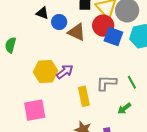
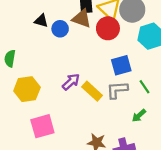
brown triangle: (77, 32) -> (82, 19), moved
blue square: (113, 36) -> (121, 65), moved, turned -30
yellow hexagon: (46, 71) -> (27, 89), moved
yellow rectangle: (84, 96) -> (92, 91), moved, turned -30

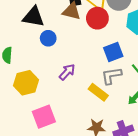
black triangle: (41, 21) -> (34, 17), size x1.6
blue circle: (60, 29) -> (48, 38), moved
yellow rectangle: (92, 91) -> (98, 92), moved

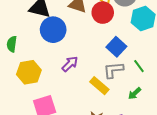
blue circle: (48, 38) -> (53, 30), size x1.6
blue square: (113, 52) -> (116, 47), turned -30

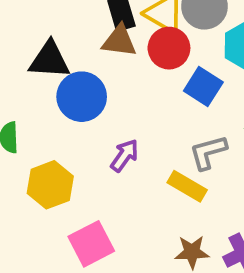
blue square: (116, 47) -> (203, 87), moved

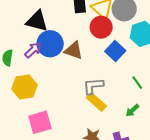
brown triangle: (119, 41) -> (74, 50), moved
gray L-shape: (208, 152) -> (93, 86), moved
purple arrow: (125, 155) -> (33, 50), moved

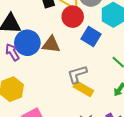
purple arrow: (33, 50) -> (12, 52), turned -66

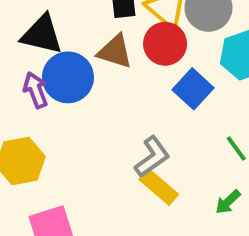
brown triangle: (51, 44) -> (115, 52), moved
gray L-shape: (77, 74) -> (152, 157), turned 150

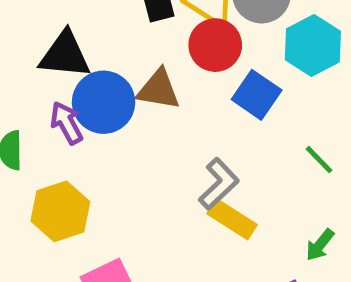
brown triangle: (115, 52) -> (158, 90), moved
green arrow: (228, 202) -> (320, 245), moved

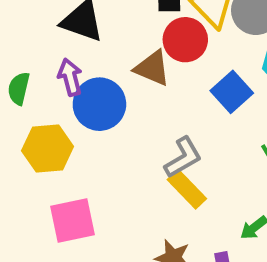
red circle: (215, 45) -> (185, 40), moved
blue circle: (104, 102) -> (99, 104), moved

